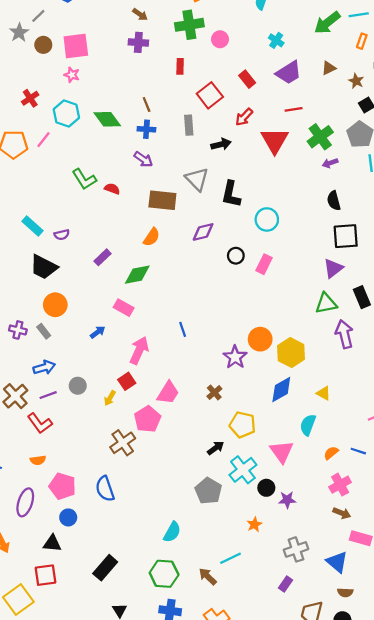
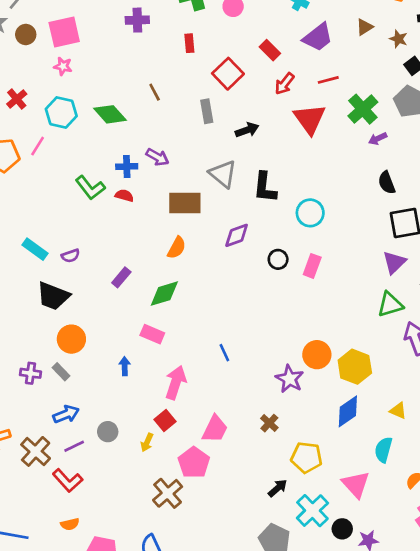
red arrow: (244, 117) -> (284, 84), moved
blue cross: (146, 129) -> (127, 167), moved
blue arrow: (98, 332) -> (125, 366), turned -48

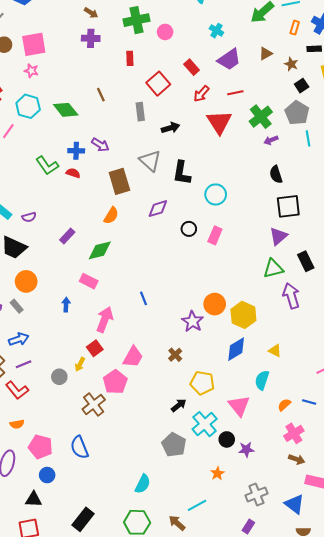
brown rectangle: (185, 203) -> (119, 181), turned 70
gray circle: (108, 432) -> (59, 377), moved

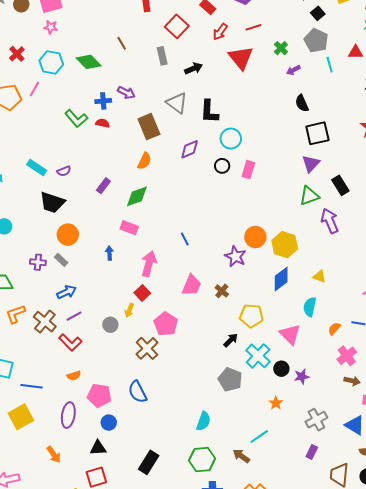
green cross: (261, 117) -> (281, 48), size x0.6
cyan circle: (216, 194) -> (231, 139), moved
pink trapezoid: (133, 357) -> (192, 285), moved

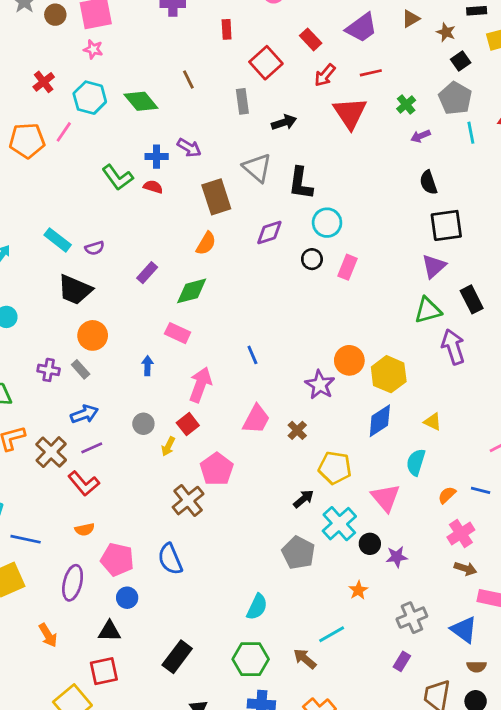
gray circle: (110, 325) -> (143, 424), moved

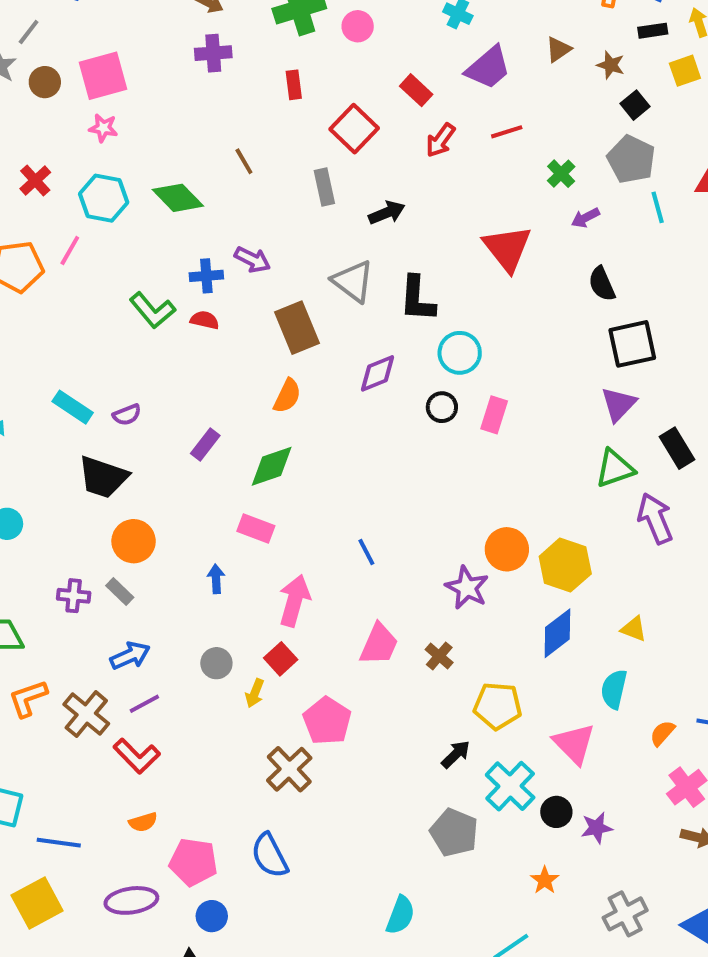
red triangle: (350, 113) -> (507, 248), moved
purple ellipse: (73, 583) -> (131, 900), turned 72

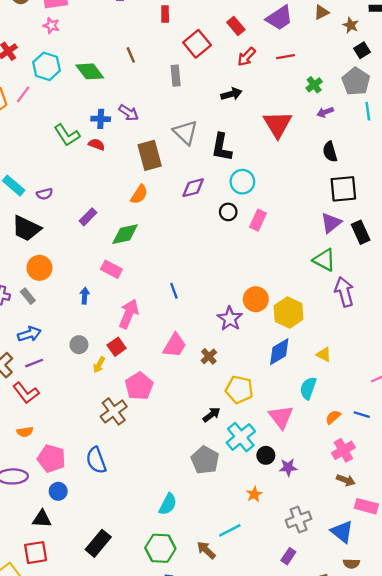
black arrow: (387, 213) -> (231, 94), moved
black rectangle: (677, 448) -> (361, 232), moved
green triangle: (615, 468) -> (324, 260), turned 40

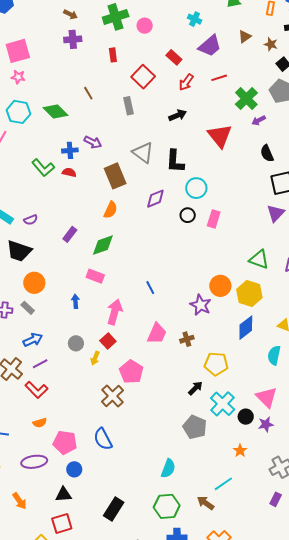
green cross: (314, 85) -> (246, 99), size x1.6
green triangle: (324, 260) -> (259, 259), moved
brown cross: (209, 356) -> (187, 339), turned 32
pink triangle: (281, 417) -> (267, 397), moved

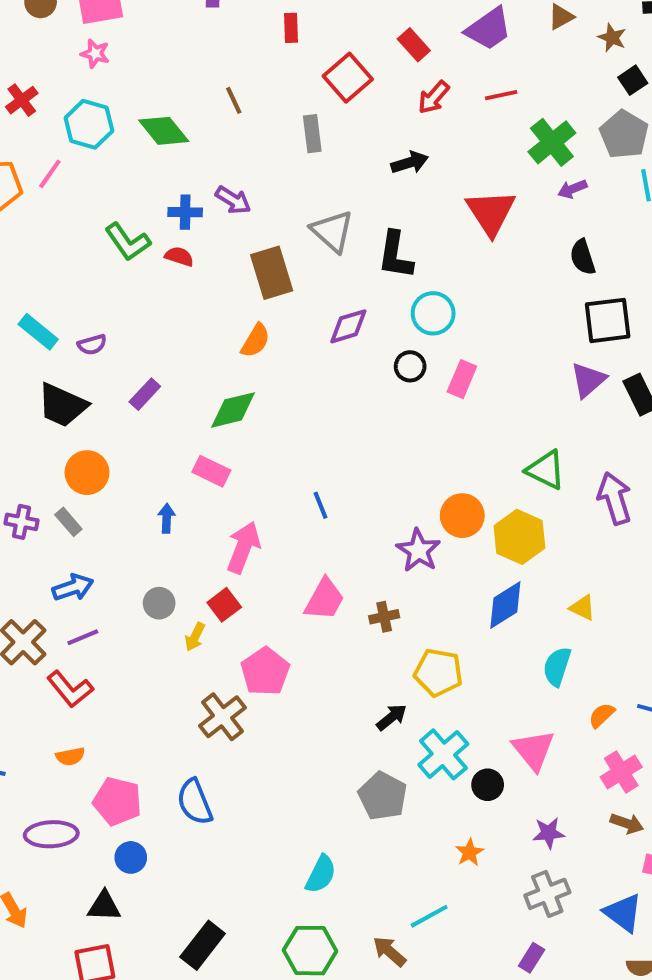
purple rectangle: (70, 234) -> (145, 394), moved
purple star: (266, 424) -> (549, 833), moved

